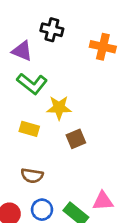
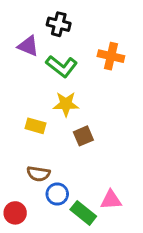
orange cross: (103, 47) -> (111, 56), moved
green L-shape: (32, 84) -> (62, 66), moved
blue circle: (42, 210) -> (57, 194), moved

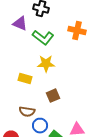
brown square: (83, 136) -> (53, 96), moved

